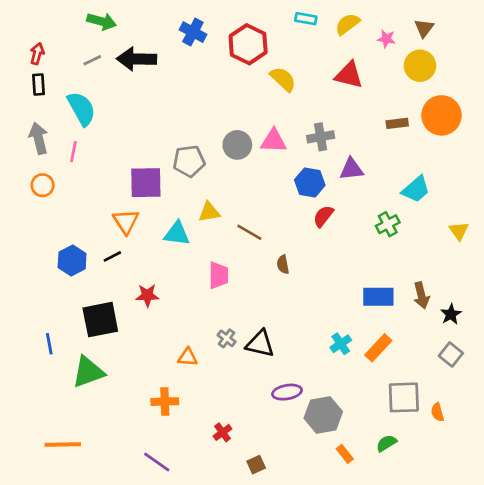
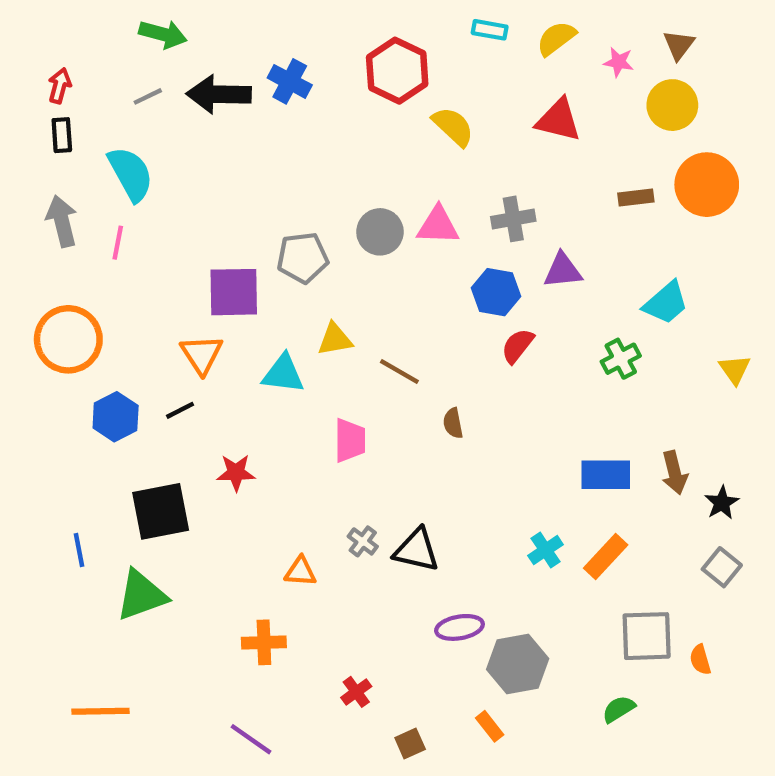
blue cross: (193, 32) -> (290, 81), moved
orange circle: (43, 185) -> (68, 339), moved, size x1.8
orange rectangle: (345, 454) -> (490, 726), moved

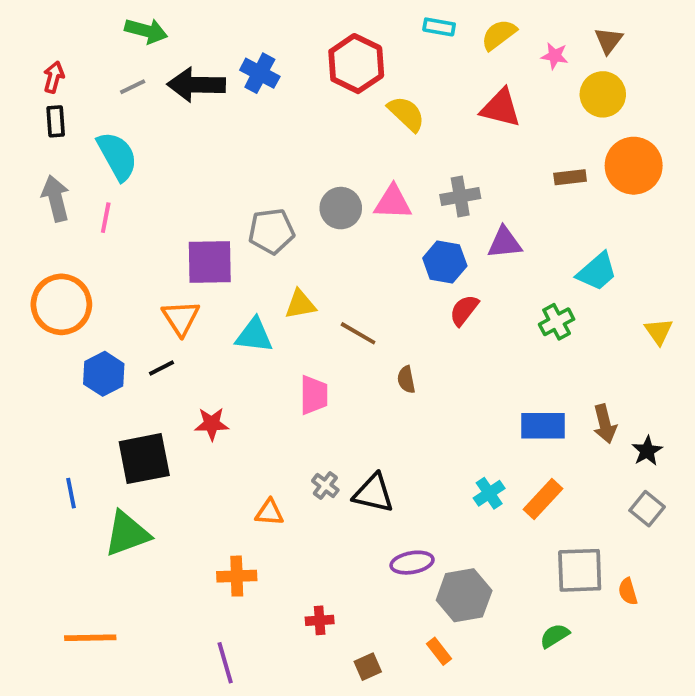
red cross: (356, 692) -> (320, 620), turned 32
purple line: (251, 739) -> (225, 663), turned 39

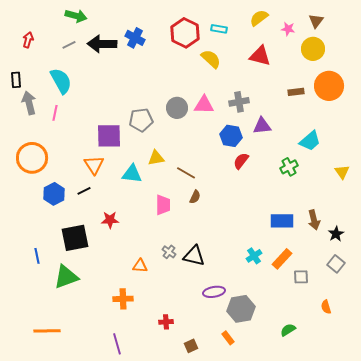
cyan rectangle: (439, 27) -> (219, 29), moved
black rectangle: (56, 121) -> (16, 80), moved
brown semicircle: (406, 380) -> (195, 197), moved, turned -144
gray square: (580, 570) -> (301, 277), moved, size x0.6

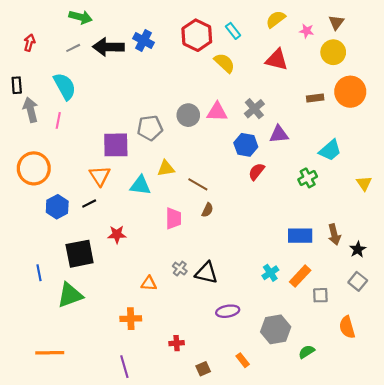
cyan rectangle: (219, 29) -> (233, 31), turned 42
gray cross: (239, 102) -> (254, 109), turned -30
orange semicircle: (326, 307) -> (347, 327), size x1.5
gray hexagon: (241, 309) -> (276, 329), moved

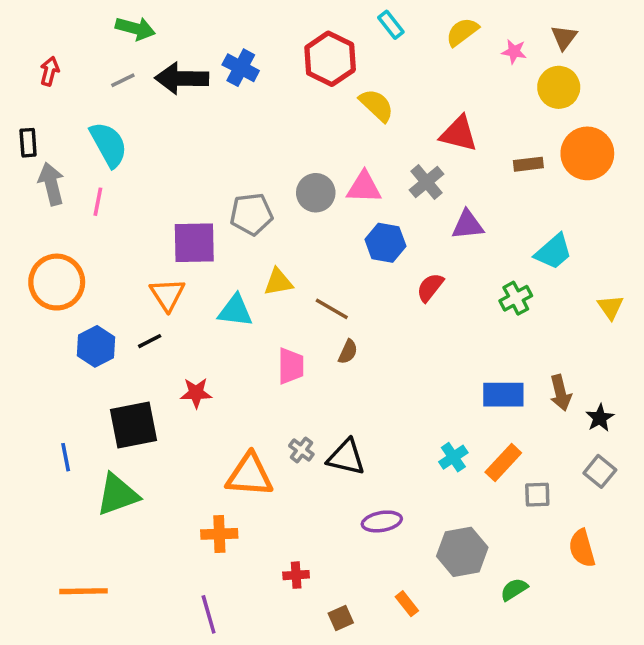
cyan rectangle: (233, 31) -> (391, 25), moved
red triangle: (277, 60) -> (459, 134), moved
blue hexagon: (246, 145) -> (385, 243), moved
orange triangle: (149, 283) -> (250, 475), size x1.8

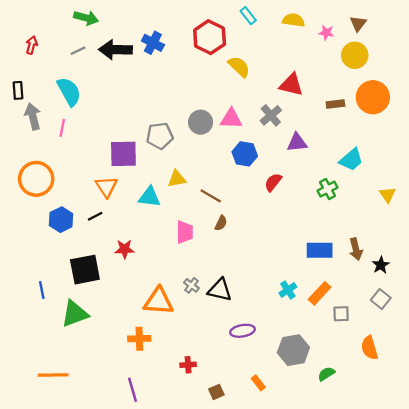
yellow semicircle: (462, 32) -> (293, 20), turned 45

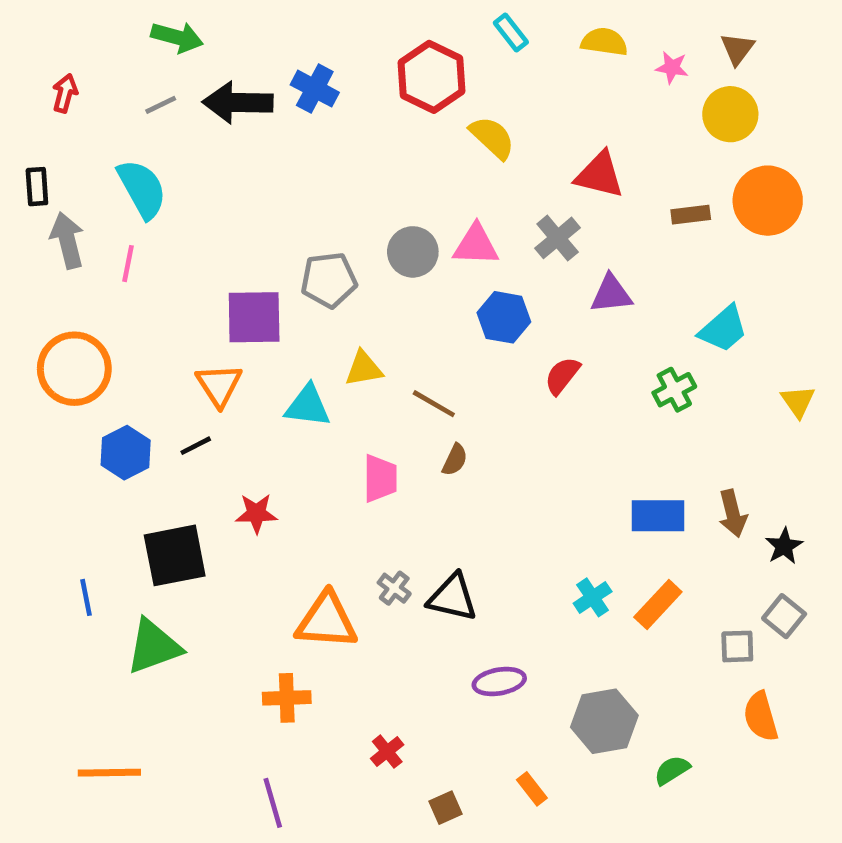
gray square: (341, 314) -> (737, 646), moved
red cross: (188, 365) -> (387, 752), turned -35

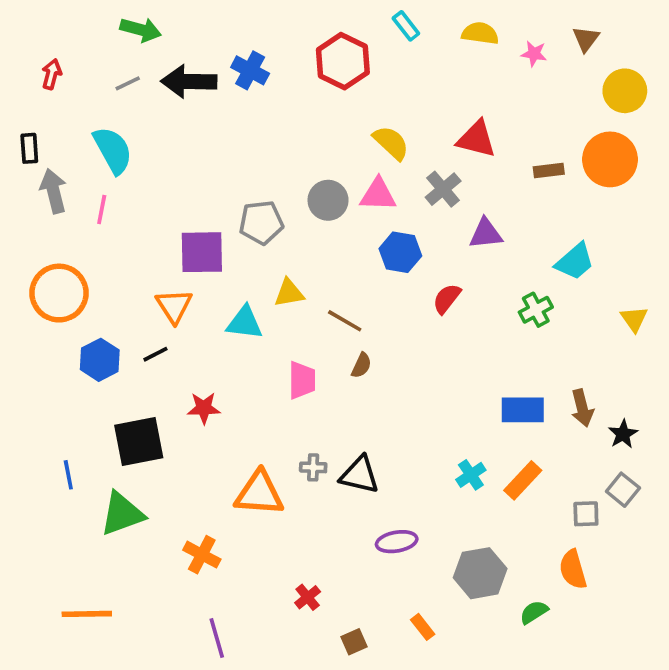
yellow circle: (730, 114) -> (625, 91), moved
yellow semicircle: (492, 138) -> (391, 143), moved
gray cross: (394, 588) -> (313, 467), turned -35
orange cross: (287, 698) -> (202, 555), moved, turned 30
orange semicircle: (761, 717) -> (573, 569), moved

